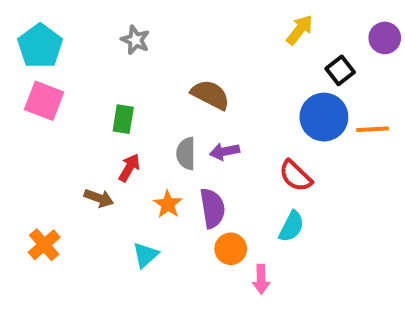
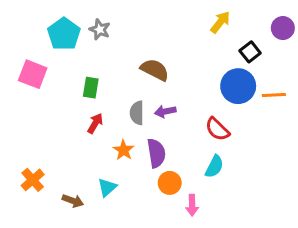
cyan pentagon: (40, 46) -> (64, 34), moved
brown arrow: (99, 198) -> (73, 201), moved

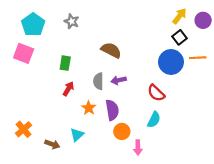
yellow arrow: (220, 22) -> (180, 16), moved
cyan pentagon: (64, 34) -> (33, 25), moved
orange line: (274, 95) -> (198, 58), moved

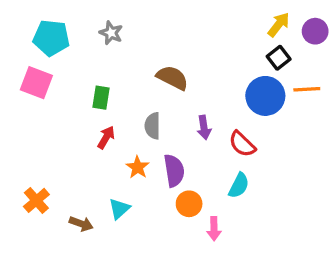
cyan pentagon: (33, 25) -> (51, 38), turned -30
purple arrow: (119, 80) -> (204, 127), moved, turned -88

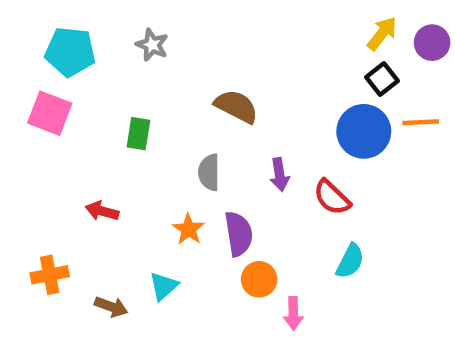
red arrow: (106, 137) -> (102, 211), moved, turned -105
cyan semicircle: (239, 186) -> (350, 261), moved
orange cross: (36, 200) -> (50, 275), turned 30

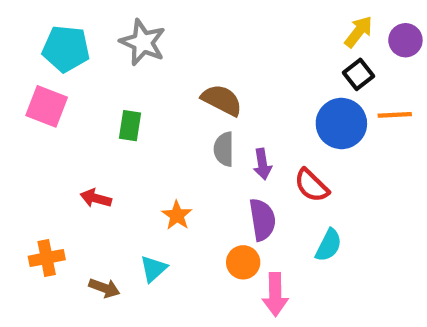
gray star: (152, 45) -> (143, 42), size x1.5
gray semicircle: (209, 172) -> (224, 149), moved
purple semicircle: (239, 234) -> (262, 220), moved
pink arrow: (293, 313) -> (275, 294), size x1.4

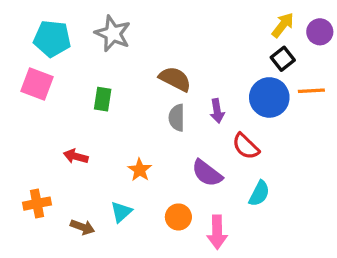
purple arrow: (262, 164) -> (217, 111), moved
purple semicircle: (262, 220) -> (207, 173), turned 136
orange circle: (243, 262) -> (178, 217), moved

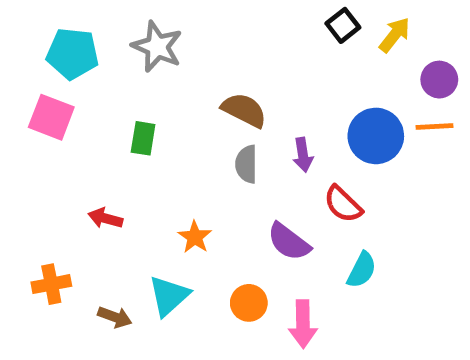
purple circle: (320, 32) -> (439, 80), moved
black square: (283, 59) -> (343, 25), moved
cyan triangle: (121, 212) -> (169, 296), size x1.4

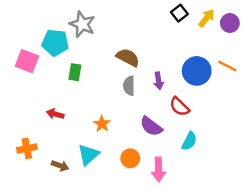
cyan pentagon: (72, 54) -> (55, 43), moved
purple circle: (439, 80) -> (230, 23), moved
orange line: (435, 127) -> (227, 66), turned 30

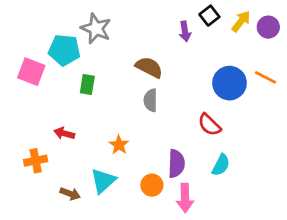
purple arrow: (159, 81) -> (185, 31), moved
purple semicircle: (151, 126) -> (176, 164), moved, turned -125
orange cross: (27, 148) -> (36, 161), moved

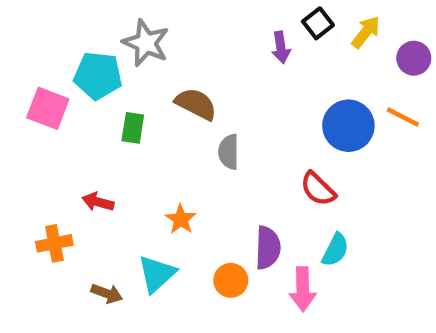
purple circle: (268, 27) -> (414, 58), moved
brown semicircle: (149, 67) -> (196, 104), moved
pink arrow: (185, 198) -> (303, 289), moved

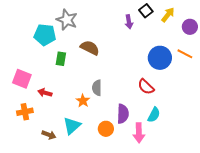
pink square: (48, 108) -> (22, 79), moved
gray semicircle: (229, 152) -> (97, 88), moved

